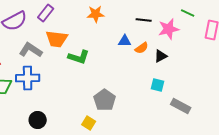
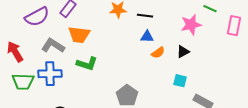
black line: (144, 20) -> (145, 16), moved
orange semicircle: (142, 48) -> (158, 53), moved
green L-shape: (79, 57) -> (87, 64), moved

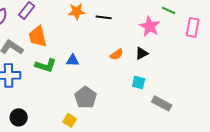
pink star: (191, 25) -> (150, 26), turned -30
orange trapezoid: (79, 35) -> (38, 36), turned 70
blue triangle: (147, 37) -> (73, 60), moved

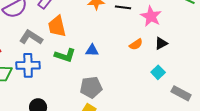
pink star: (150, 26) -> (151, 16), moved
cyan square: (139, 82) -> (158, 72), turned 32
gray pentagon: (86, 97) -> (91, 87), moved, turned 30

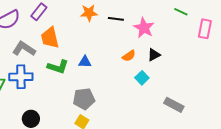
cyan square: (158, 72) -> (142, 78), moved

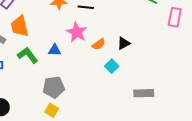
pink star: (144, 28) -> (77, 32), moved
green L-shape: (58, 67) -> (28, 55), turned -145
gray rectangle: (174, 105) -> (144, 93), turned -30

